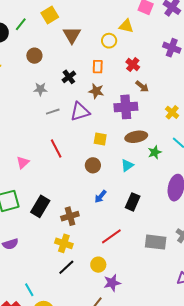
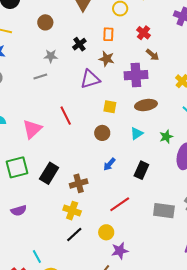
gray line: (53, 112) -> (40, 77), moved
green star: (155, 152) -> (166, 137), moved
pink triangle: (23, 162) -> (32, 129), size x1.5

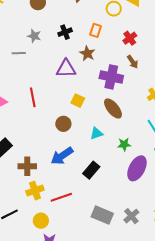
brown ellipse: (146, 105) -> (113, 108), turned 45
blue arrow: (109, 164) -> (62, 156), size x1.6
yellow cross: (72, 211) -> (35, 191), moved, turned 36

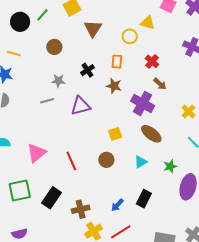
purple triangle: (66, 69) -> (81, 106), moved
purple cross: (111, 77) -> (143, 103), turned 30
red line: (33, 97) -> (71, 161), moved
yellow square: (78, 101) -> (115, 134), turned -32
blue arrow: (62, 156) -> (117, 205), moved, size x0.6

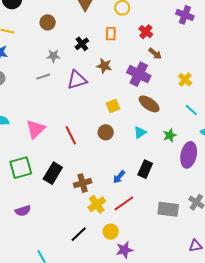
brown star: (114, 86) -> (104, 66), moved

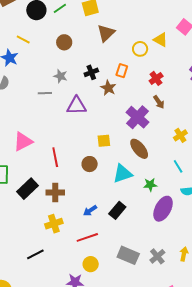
brown star: (104, 66) -> (108, 88), moved
cyan triangle: (140, 132) -> (122, 174), size x1.5
brown cross: (83, 183) -> (55, 193), moved
yellow cross: (97, 204) -> (54, 224), moved
yellow circle: (111, 232) -> (91, 264), moved

